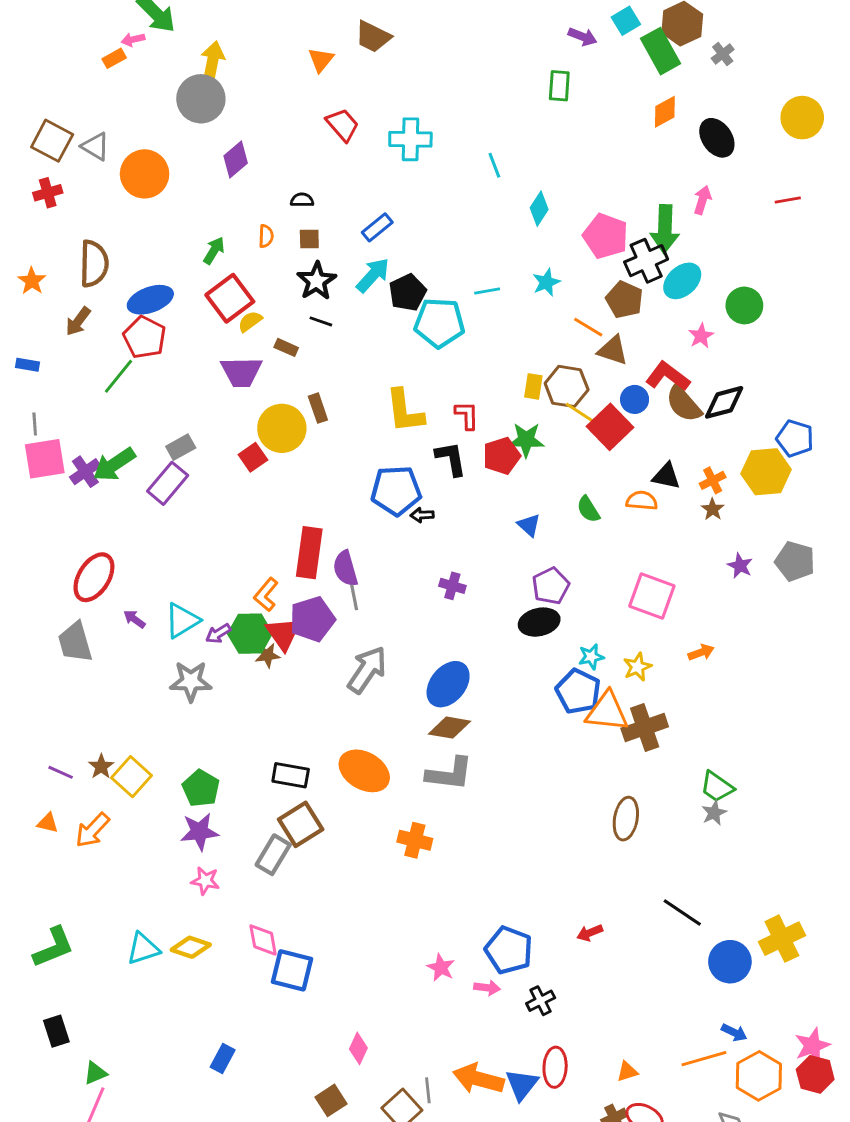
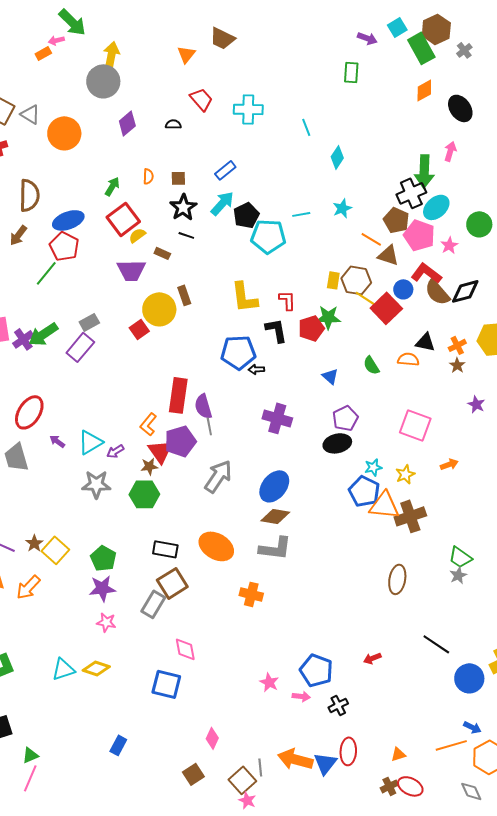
black semicircle: (302, 200) -> (173, 124), moved
pink pentagon: (606, 236) -> (419, 235), moved
purple cross: (452, 586) -> (277, 418), size x1.6
green hexagon: (250, 634) -> (144, 494), moved
pink diamond: (263, 940) -> (185, 649), moved

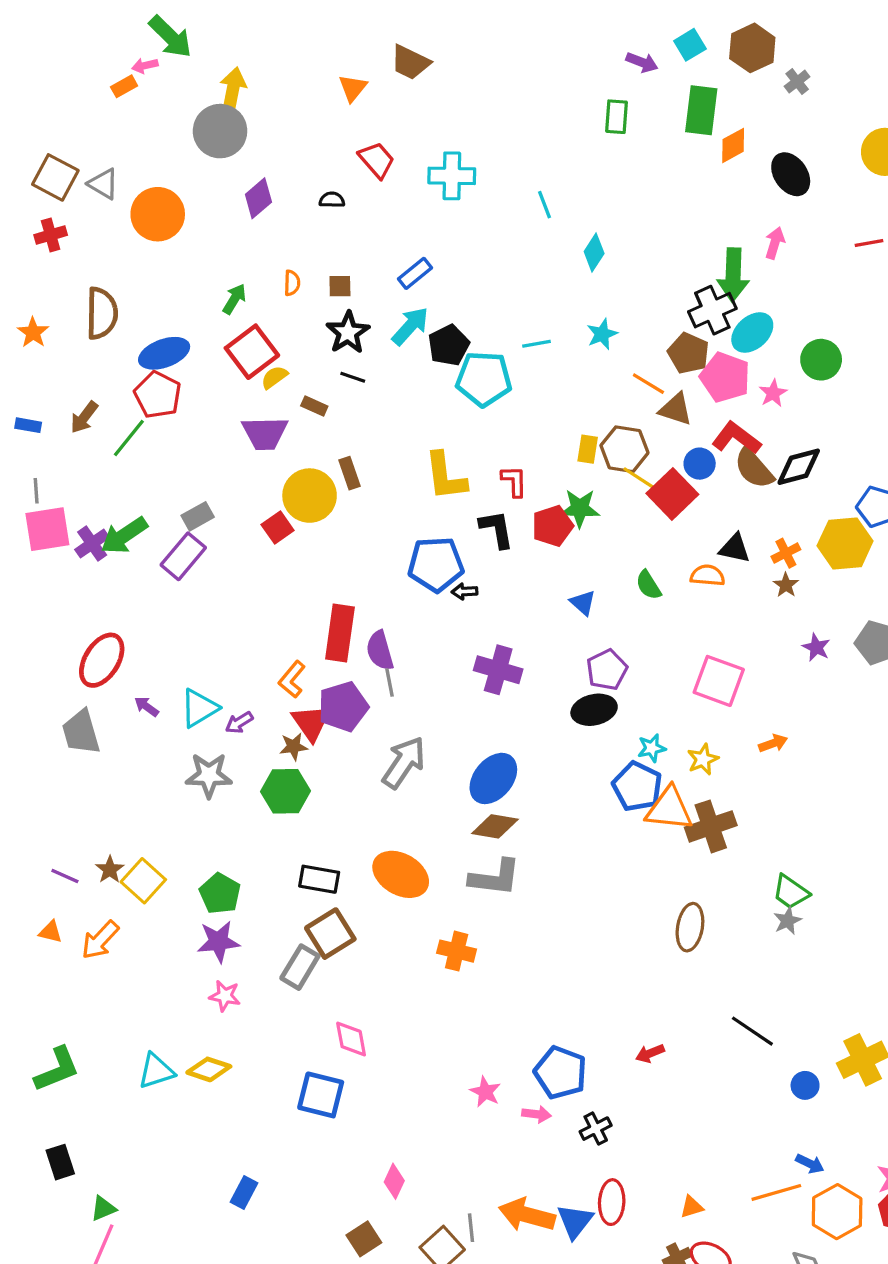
green rectangle: (421, 48) -> (701, 110), moved, turned 36
brown arrow: (18, 235) -> (84, 417), moved
blue circle: (469, 678) -> (805, 1085), size x0.6

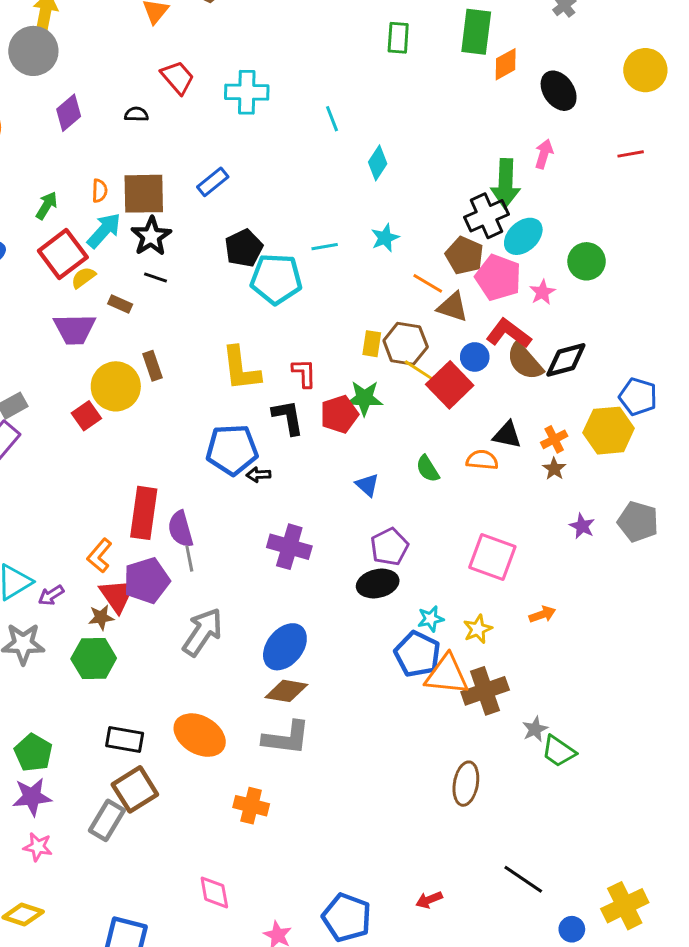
brown square: (340, 286) -> (144, 194), size x2.0
cyan arrow: (410, 326) -> (104, 230), moved
gray star: (787, 921) -> (535, 729), moved
pink diamond: (351, 1039) -> (214, 892), moved

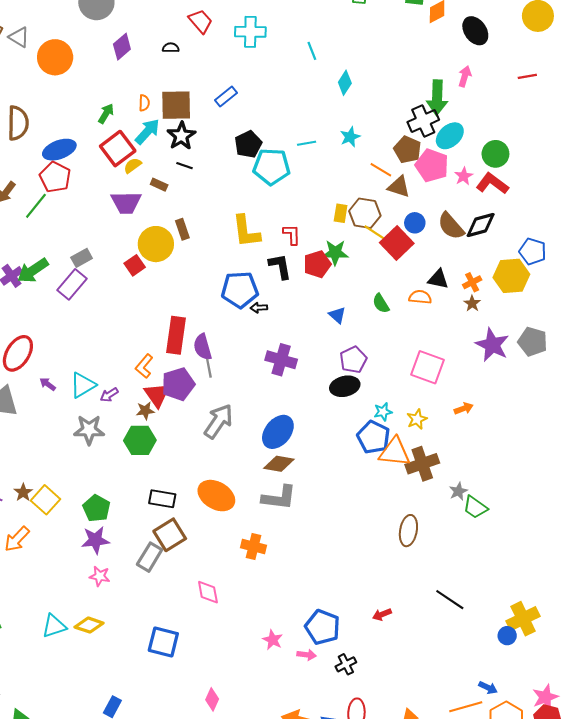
red L-shape: (509, 333) -> (492, 184), moved
purple star: (582, 526) -> (492, 345), size x1.8
pink diamond: (214, 892) -> (208, 592), moved
blue circle: (572, 929) -> (507, 636), moved

